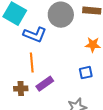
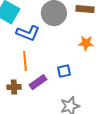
blue square: (86, 73) -> (64, 71), moved

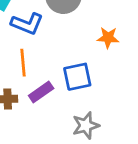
blue square: (64, 71) -> (77, 77), size x1.5

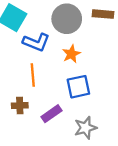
orange star: (108, 38) -> (71, 54), moved, turned -30
purple rectangle: (41, 92) -> (51, 114), moved

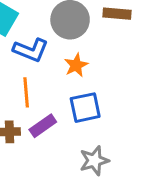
purple rectangle: (51, 114) -> (43, 126), moved

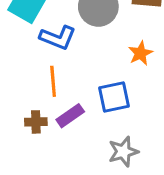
orange star: (76, 65) -> (140, 53), moved

